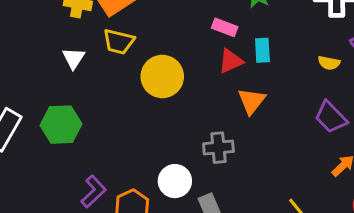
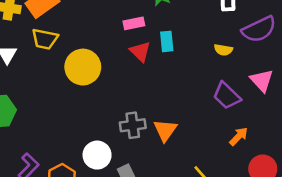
pink rectangle: (225, 27) -> (134, 23), turned -30
red triangle: (231, 61) -> (140, 52), turned -50
orange triangle: (252, 101) -> (165, 130), moved

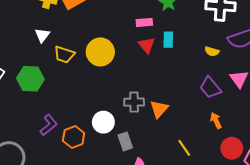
yellow trapezoid: (45, 39) -> (64, 55), moved
orange arrow: (239, 136) -> (216, 121), turned -77

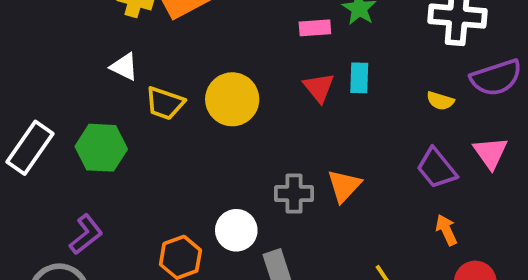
pink rectangle: (144, 22) -> (315, 28), moved
white triangle: (42, 35) -> (124, 67), turned -42
orange triangle: (159, 109) -> (344, 186), moved
purple L-shape: (49, 125) -> (86, 234), moved

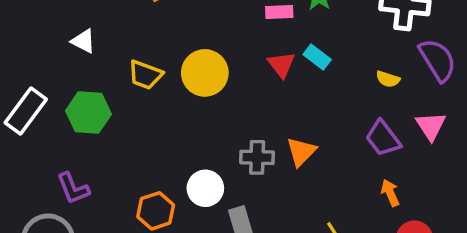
white triangle: (124, 67) -> (83, 41), moved
cyan rectangle: (359, 78) -> (317, 57), turned -56
purple semicircle: (496, 78) -> (438, 60), turned -105
purple L-shape: (86, 234) -> (73, 188), turned 105

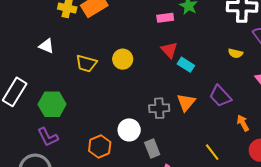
cyan rectangle: (317, 57) -> (186, 65), moved
yellow circle: (205, 73) -> (123, 59), size x0.7
green hexagon: (88, 112) -> (52, 104), moved
purple trapezoid: (383, 138) -> (220, 96), moved

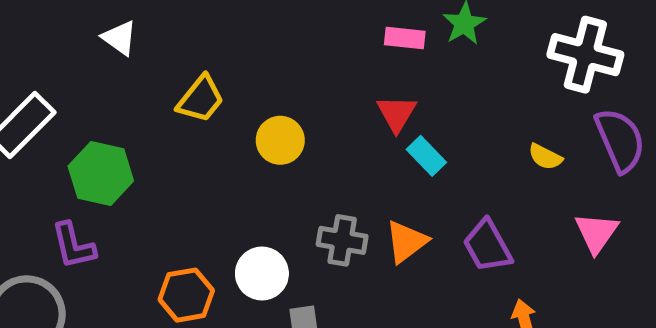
yellow circle: (123, 59) -> (280, 140), moved
yellow trapezoid: (86, 63) -> (201, 99), turned -80

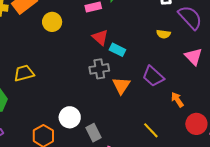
yellow trapezoid: (201, 99) -> (24, 73), moved, turned -125
yellow circle: (280, 140) -> (52, 22), moved
gray cross: (342, 240) -> (99, 69), moved

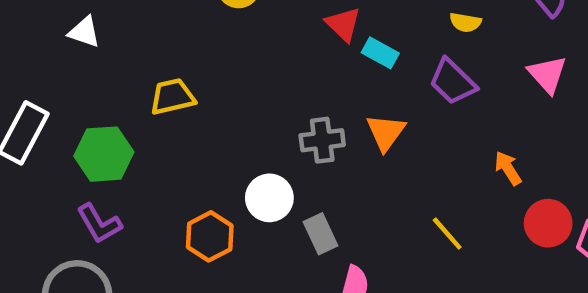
yellow semicircle: (163, 34) -> (465, 22), moved
gray cross: (99, 69) -> (322, 140), moved
purple trapezoid: (153, 76) -> (453, 82), moved

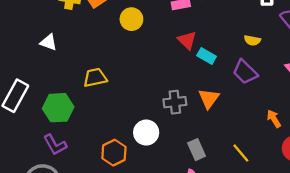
gray rectangle: (321, 234) -> (197, 150), moved

